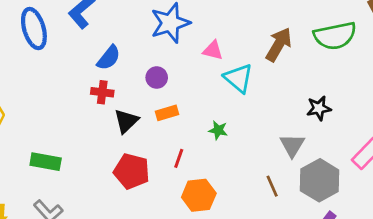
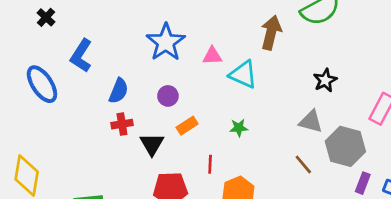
gray triangle: (292, 145) -> (311, 122), turned -30

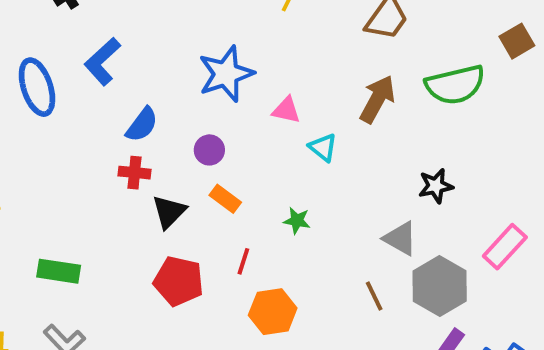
cyan triangle: (243, 74) -> (323, 147), size x0.7
orange rectangle: (187, 126) -> (225, 199), turned 55

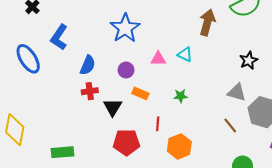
pink triangle: (286, 110) -> (158, 59), moved

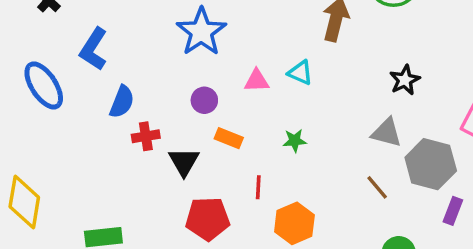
blue semicircle: (88, 65) -> (122, 102), moved

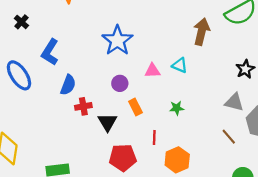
orange rectangle: (229, 138) -> (135, 107), turned 42

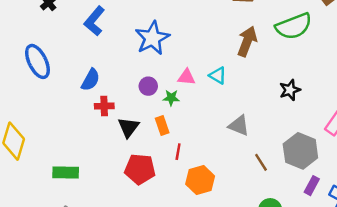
blue L-shape: (50, 52) -> (94, 21), moved
gray triangle: (234, 102) -> (239, 126), moved
orange rectangle: (135, 107) -> (162, 126), moved
green star: (177, 108) -> (171, 98), moved

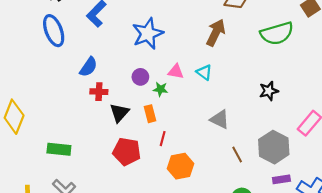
brown arrow: (247, 41) -> (216, 33), moved
blue ellipse: (37, 61) -> (54, 31), moved
purple rectangle: (312, 186) -> (281, 179), turned 49

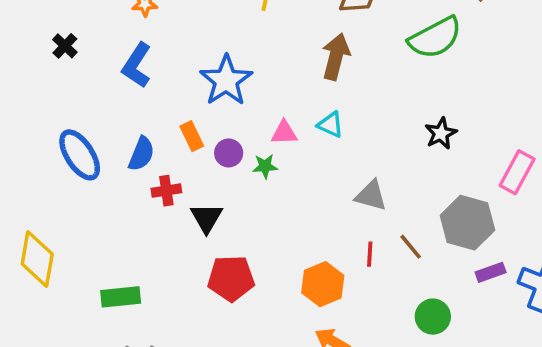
blue ellipse: (54, 31) -> (80, 155), moved
orange rectangle: (150, 114) -> (192, 136), moved
red line: (163, 139) -> (370, 254), moved

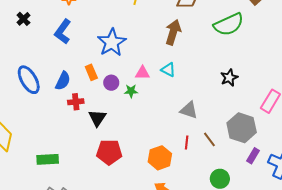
purple rectangle: (491, 272) -> (253, 156), turned -42

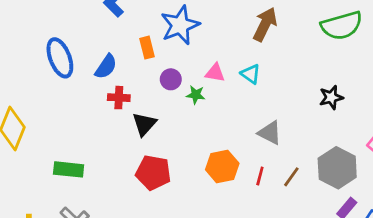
orange rectangle: (91, 72) -> (147, 48), moved
brown line: (209, 139) -> (291, 177), turned 63
orange hexagon: (160, 158) -> (222, 166), moved

